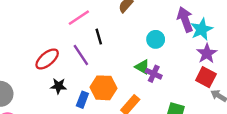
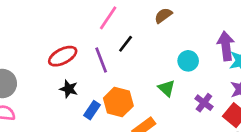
pink line: (79, 18) -> (108, 18), turned -35
black line: (99, 37) -> (126, 44), turned 42
purple cross: (154, 74) -> (204, 103), moved

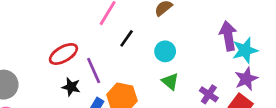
purple line: (101, 60) -> (94, 71), moved
cyan circle: (188, 61) -> (165, 51), moved

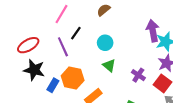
purple line: (94, 71) -> (63, 47), moved
black star: (71, 87) -> (34, 70), size x1.5

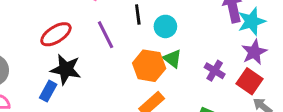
black line: (76, 33) -> (138, 15), moved, turned -40
orange hexagon: (73, 78) -> (149, 66), moved
blue rectangle: (53, 85) -> (48, 91), moved

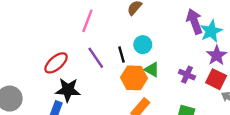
black line: (138, 15) -> (121, 54), moved

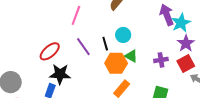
purple cross: (187, 75) -> (161, 60), turned -32
red square: (216, 79) -> (186, 64), turned 36

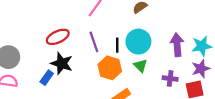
purple arrow: (167, 15) -> (177, 45), moved
cyan circle: (123, 35) -> (138, 42), size x1.5
orange hexagon: (116, 63) -> (110, 68), moved

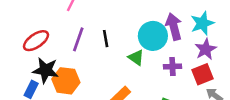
purple line: (94, 42) -> (78, 39), turned 48
cyan circle: (138, 42) -> (153, 36), moved
orange hexagon: (110, 68) -> (66, 81), moved

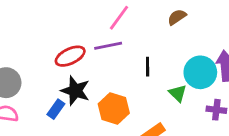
purple line: (78, 39) -> (108, 46), moved, turned 50
orange hexagon: (66, 81) -> (114, 109), moved

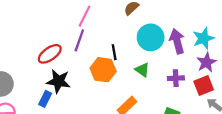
purple line: (108, 46) -> (79, 40), turned -50
cyan circle: (200, 72) -> (151, 37), moved
orange hexagon: (114, 109) -> (103, 70), moved

